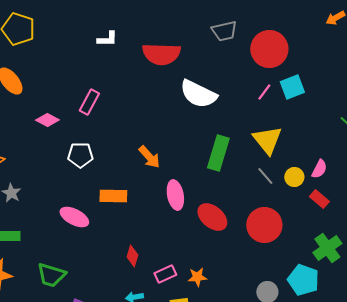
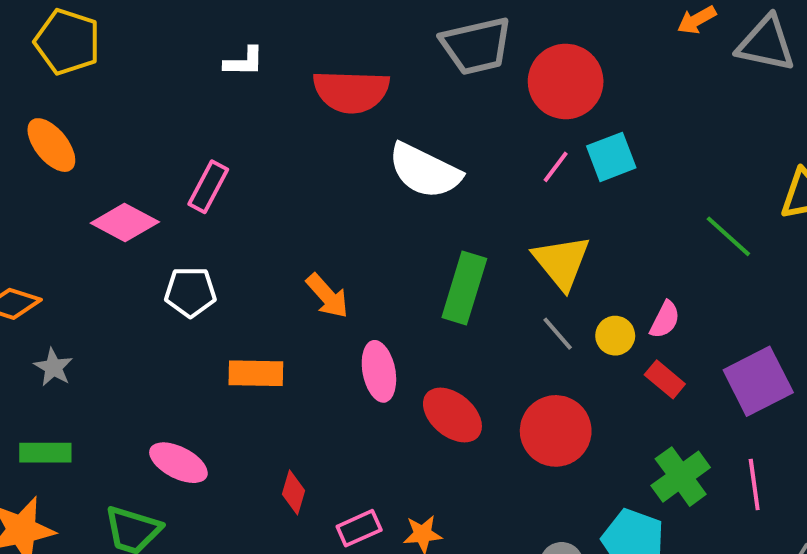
gray trapezoid: (224, 31) -> (476, 46), size x1.4
pink diamond: (47, 120) -> (125, 222), size x1.4
pink ellipse: (74, 217) -> (178, 463), moved

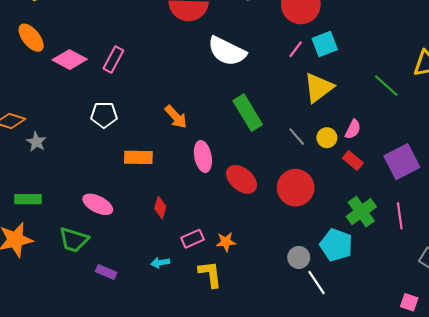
pink diamond: (125, 222) -> (70, 60), moved
yellow triangle: (562, 262) -> (319, 88), moved, turned 32
green rectangle: (464, 288) -> (248, 113), turned -48
gray star: (53, 367) -> (36, 142), moved
red diamond: (294, 492) -> (160, 207), moved

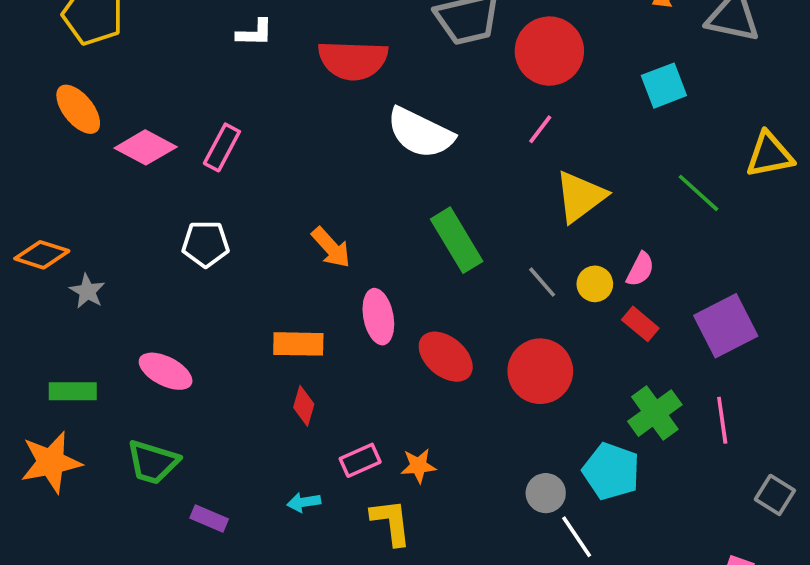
cyan square: (325, 44) -> (664, 86), moved
orange rectangle: (138, 157) -> (298, 344), moved
pink ellipse: (98, 204) -> (166, 371), moved

